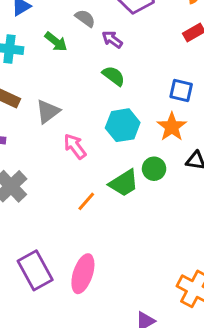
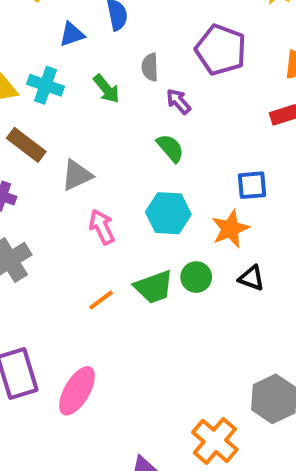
gray semicircle: (85, 18) -> (150, 67), turned -140
blue square: (181, 91) -> (252, 185), turned -30

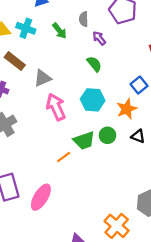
blue square: (252, 185) -> (139, 85), turned -35
pink arrow: (102, 227) -> (56, 107), size x1.4
orange line: (101, 300) -> (64, 157), moved

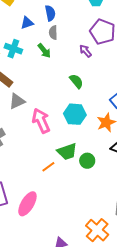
gray semicircle: (84, 19) -> (53, 33), moved
purple arrow: (99, 38) -> (85, 51), moved
gray triangle: (42, 78) -> (17, 101), moved
green circle: (108, 135) -> (87, 161), moved

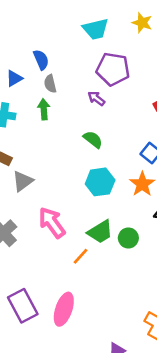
green arrow: (44, 51) -> (44, 109), turned -133
pink arrow: (41, 121) -> (52, 223), moved

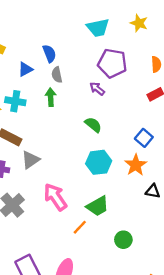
green circle: (128, 238) -> (123, 240), moved

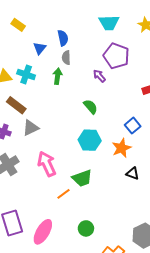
blue triangle: (25, 69) -> (40, 48), turned -32
green circle: (123, 240) -> (86, 228), moved

